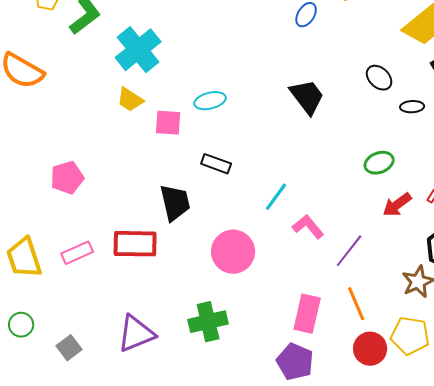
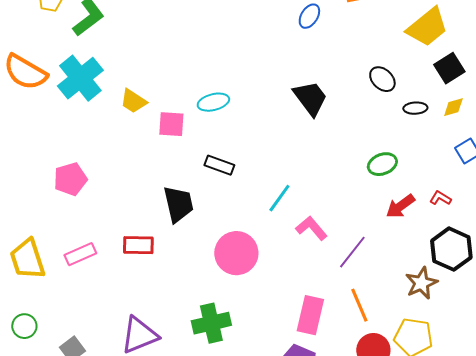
cyan cross: (138, 50) -> (80, 78), moved
red rectangle: (135, 244) -> (138, 245), size x0.7

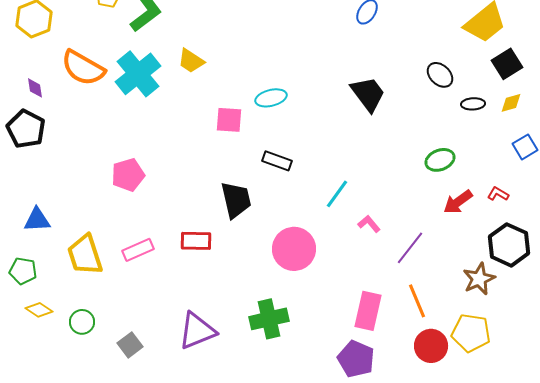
yellow trapezoid: (133, 101) -> (191, 61), moved
pink L-shape: (311, 228) -> (369, 224), size x0.7

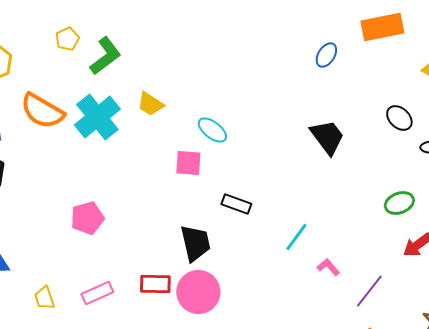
cyan ellipse: (271, 98) -> (212, 130), moved, turned 52
pink circle: (294, 249) -> (198, 292), moved
yellow trapezoid: (85, 255) -> (44, 298), size x0.6

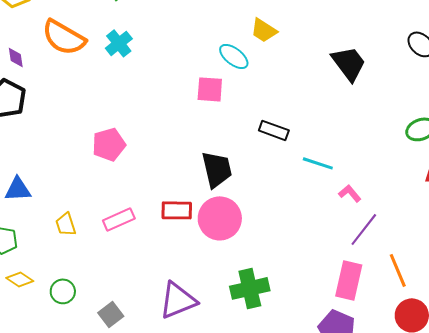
yellow trapezoid: (150, 104) -> (264, 30), moved
cyan cross: (97, 117) -> (119, 43), size x0.6
black rectangle: (236, 204) -> (274, 130), moved
cyan line: (296, 237) -> (318, 163), turned 72
purple line: (369, 291) -> (364, 229), moved

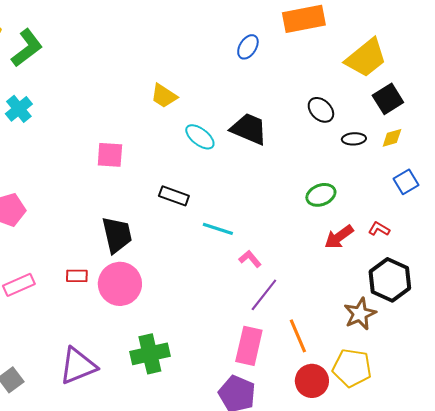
cyan ellipse: (234, 56) -> (200, 137), moved
black trapezoid: (349, 63) -> (249, 129), turned -30
red rectangle: (177, 210) -> (77, 276), size x0.7

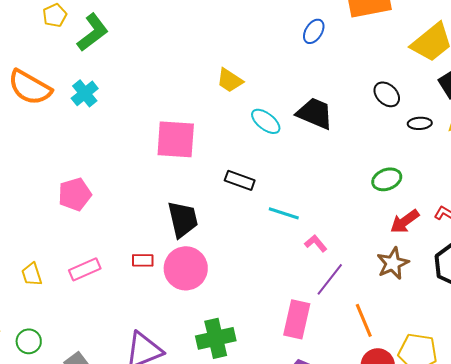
pink square: (110, 155) -> (176, 139), size x1.5
brown star: (360, 314) -> (393, 263), moved
pink rectangle: (249, 346) -> (297, 319), moved

